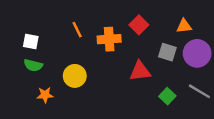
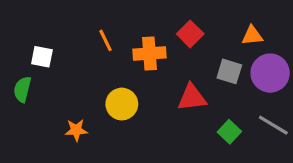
green semicircle: (33, 65) -> (22, 89), moved, turned 90
yellow circle: (75, 76) -> (122, 104), moved
orange star: (45, 95) -> (76, 130), moved

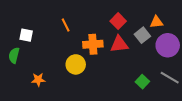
orange cross: (149, 54) -> (93, 44), moved
gray square: (229, 71) -> (142, 35), moved, turned 35
red triangle: (192, 98) -> (119, 44), moved
orange star: (76, 130) -> (38, 80), moved

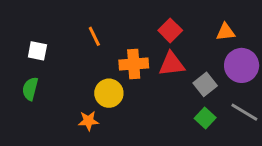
gray square: (142, 35) -> (205, 84), moved
green semicircle: (14, 55) -> (30, 89), moved
orange star: (38, 80) -> (88, 121), moved

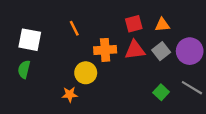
red square: (170, 30) -> (134, 24), turned 30
orange triangle: (226, 32) -> (162, 25), moved
white square: (37, 51) -> (30, 40), size x1.5
gray square: (205, 84) -> (161, 51), moved

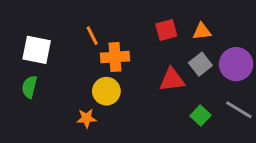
orange cross: (105, 50) -> (115, 57), moved
red triangle: (135, 50) -> (172, 80), moved

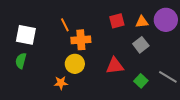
purple circle: (236, 64) -> (166, 20), moved
red triangle: (172, 80) -> (115, 66), moved

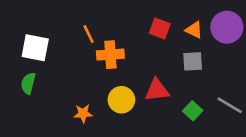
red square: (117, 21) -> (160, 29), turned 35
orange triangle: (142, 22) -> (194, 30), turned 32
gray square: (141, 45) -> (193, 61), turned 35
yellow circle: (75, 64) -> (121, 100), moved

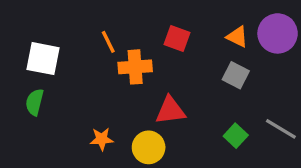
red square: (160, 29) -> (177, 38), moved
gray square: (193, 61) -> (236, 75), turned 30
red triangle: (157, 90) -> (170, 111), moved
yellow circle: (121, 100) -> (149, 147), moved

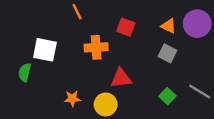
orange line: (108, 42) -> (77, 12), moved
white square: (43, 59) -> (45, 50), moved

